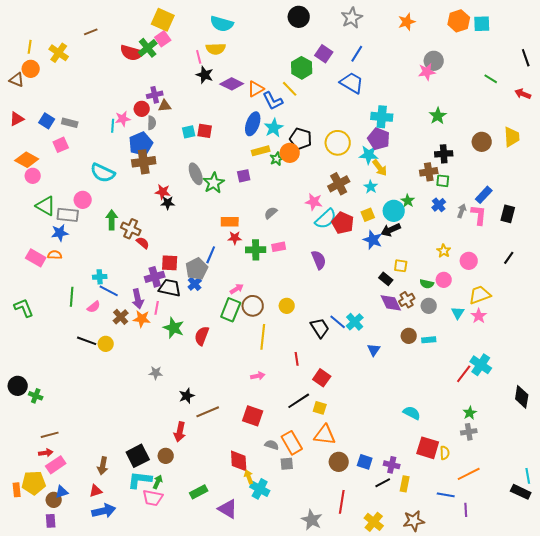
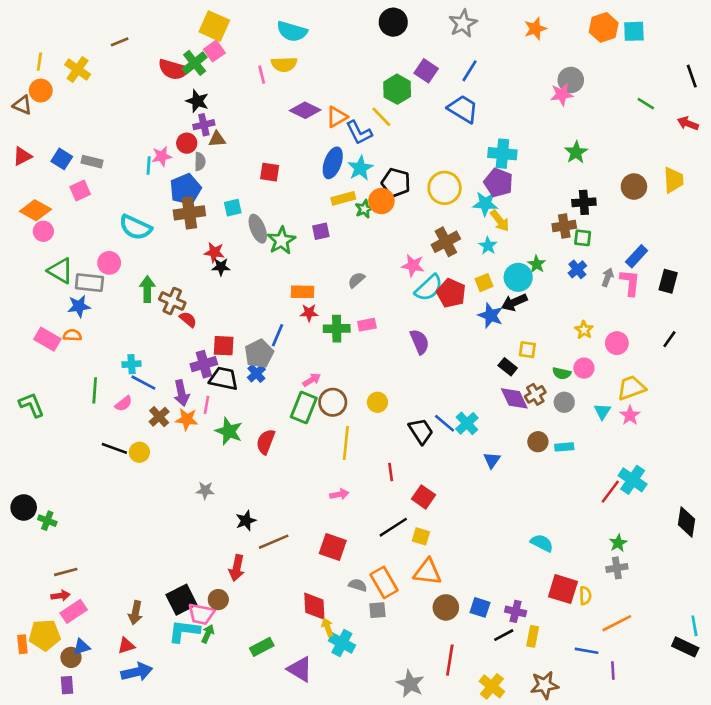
black star: (205, 75) -> (197, 101), moved
cyan square: (189, 132) -> (233, 208), moved
pink trapezoid: (153, 498) -> (201, 614), moved

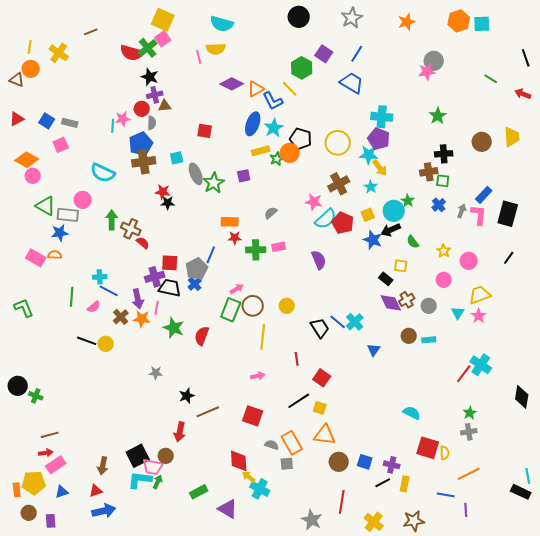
black rectangle: (668, 281) -> (508, 214), size x1.4
green semicircle: (562, 373) -> (413, 242), moved, turned 40
yellow arrow: (327, 627) -> (249, 477), turned -32
brown circle: (71, 657) -> (29, 513), moved

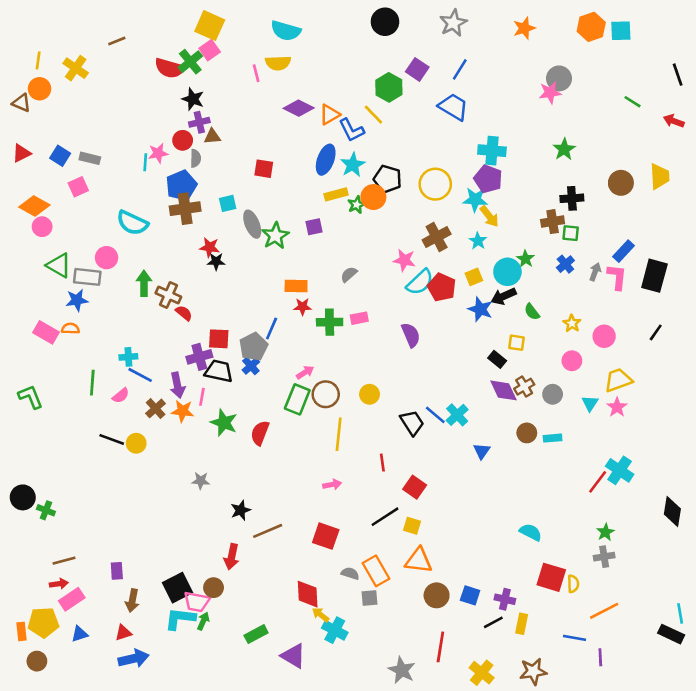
purple rectangle: (51, 521) -> (117, 571), moved

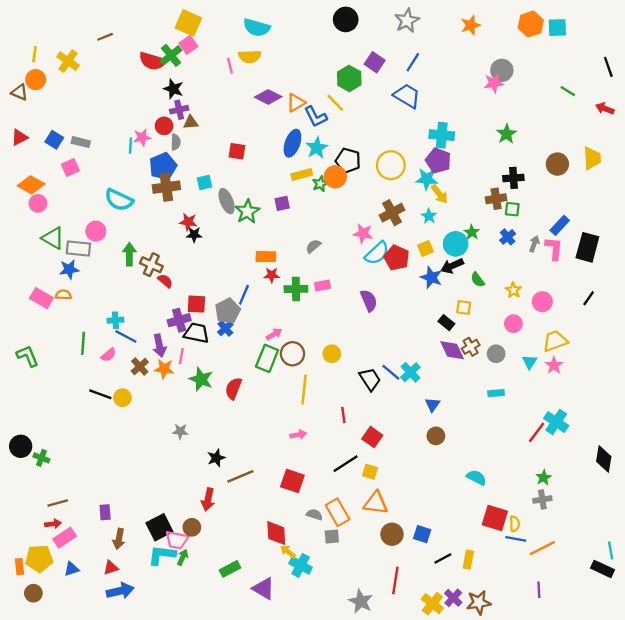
brown circle: (527, 433) -> (436, 436), moved
purple cross: (505, 599) -> (453, 598), moved, turned 30
blue line: (574, 638) -> (516, 539), moved

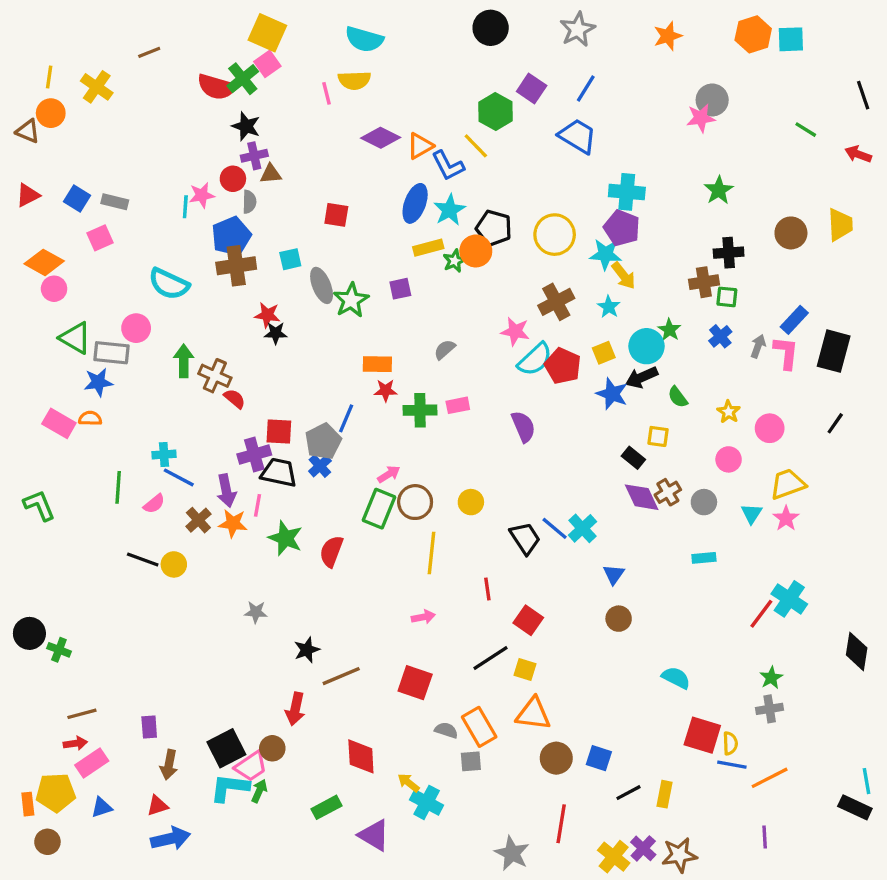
red diamond: (276, 533) -> (361, 756), moved
pink trapezoid: (177, 540) -> (251, 766), turned -45

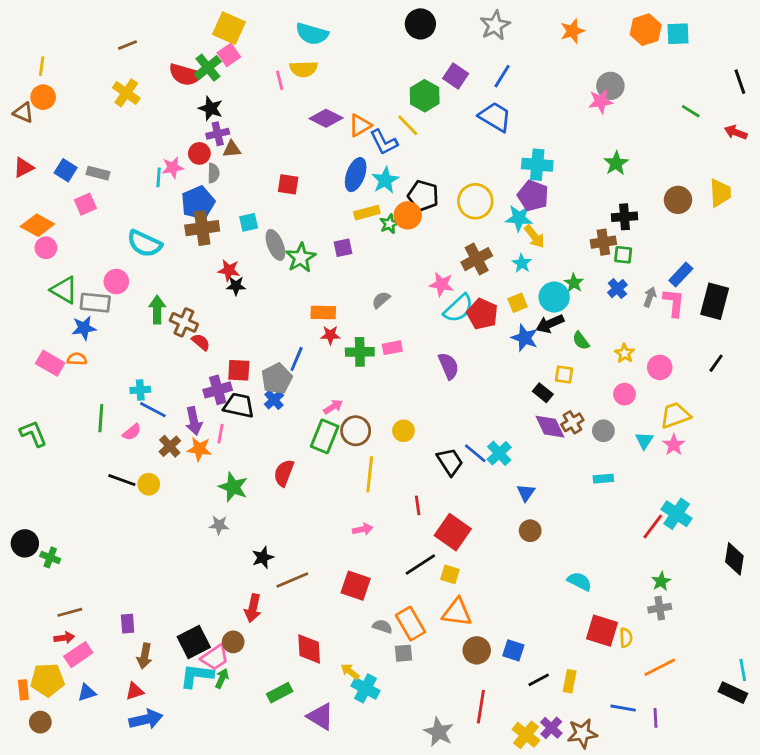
yellow cross: (97, 87) -> (126, 93), moved
green star: (285, 538) -> (233, 487), moved
red square: (528, 620) -> (453, 532), size x1.4
blue line: (732, 765) -> (623, 708), moved

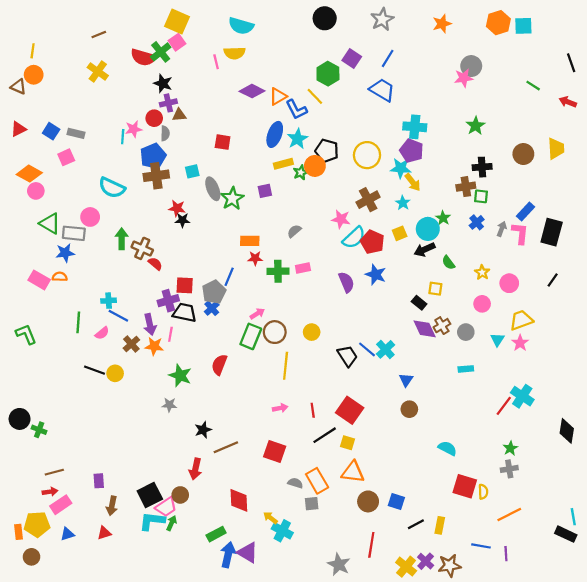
blue star: (525, 338) -> (376, 275), moved
red line: (418, 505) -> (313, 410), moved
blue arrow: (146, 719) -> (228, 555), moved, turned -65

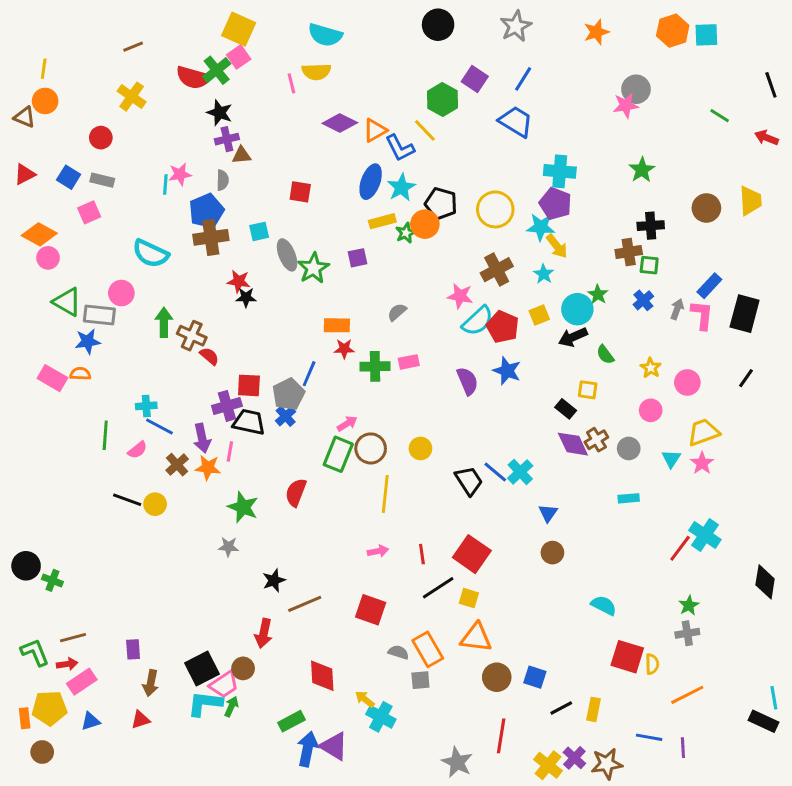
red circle: (154, 118) -> (101, 138), moved
green L-shape: (26, 334) -> (35, 652), moved

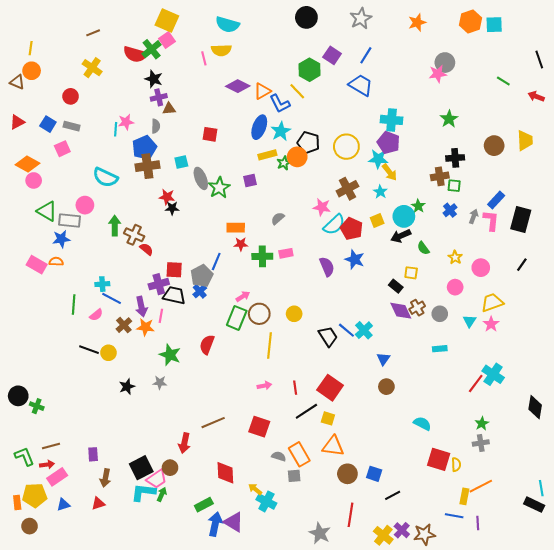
black star: (274, 580) -> (127, 387), moved
yellow rectangle: (593, 709) -> (464, 496), moved

